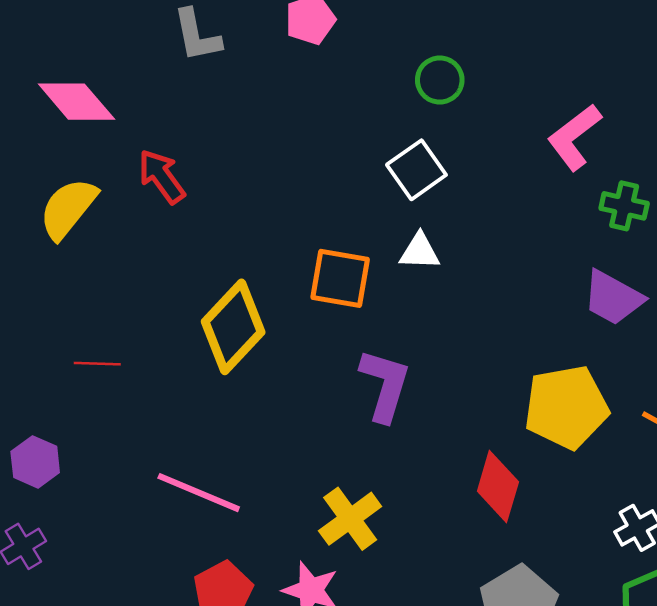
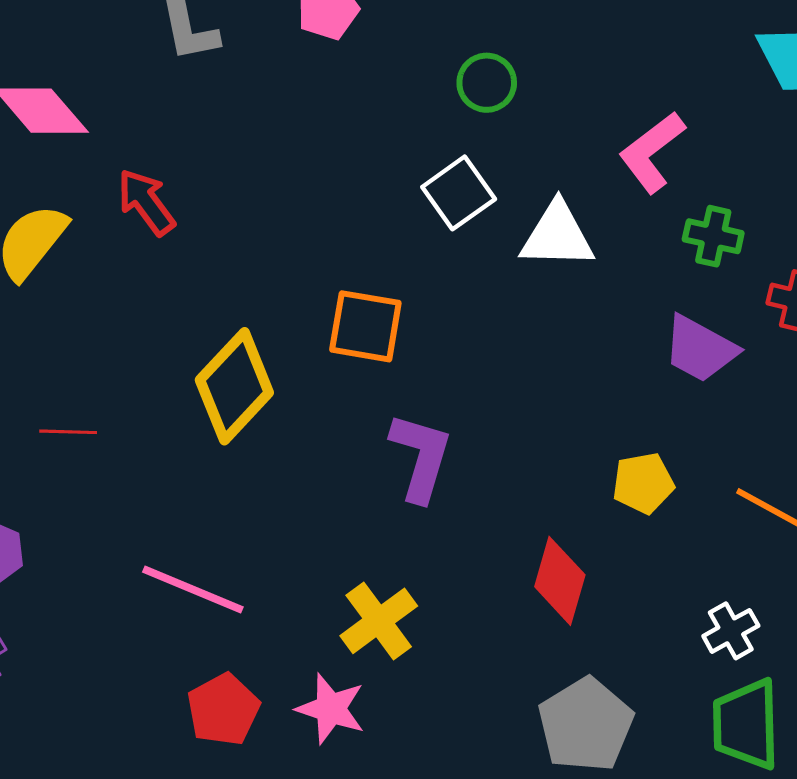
white triangle: (420, 252) -> (557, 235), moved, size x1.5
yellow pentagon: (566, 407) -> (643, 483), size x0.6

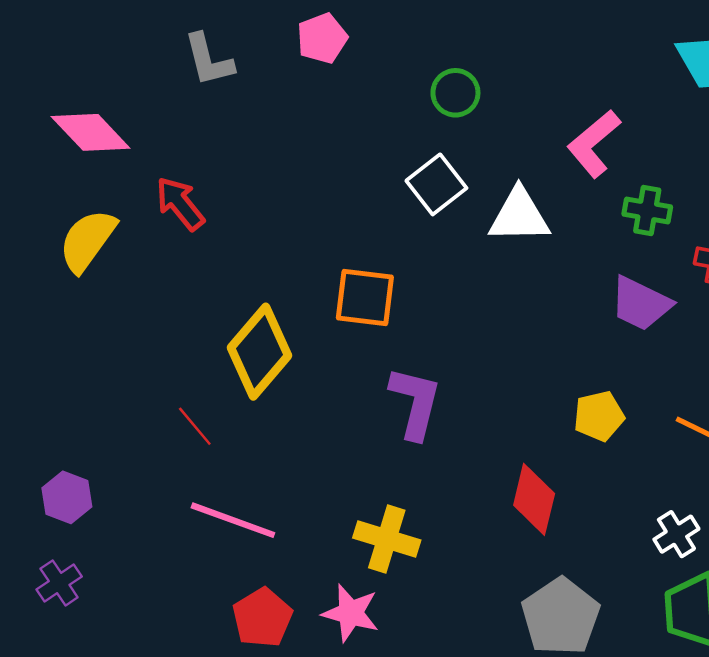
red line: (68, 432) -> (195, 426), moved, turned 51
yellow cross: (379, 621) -> (387, 539), turned -34

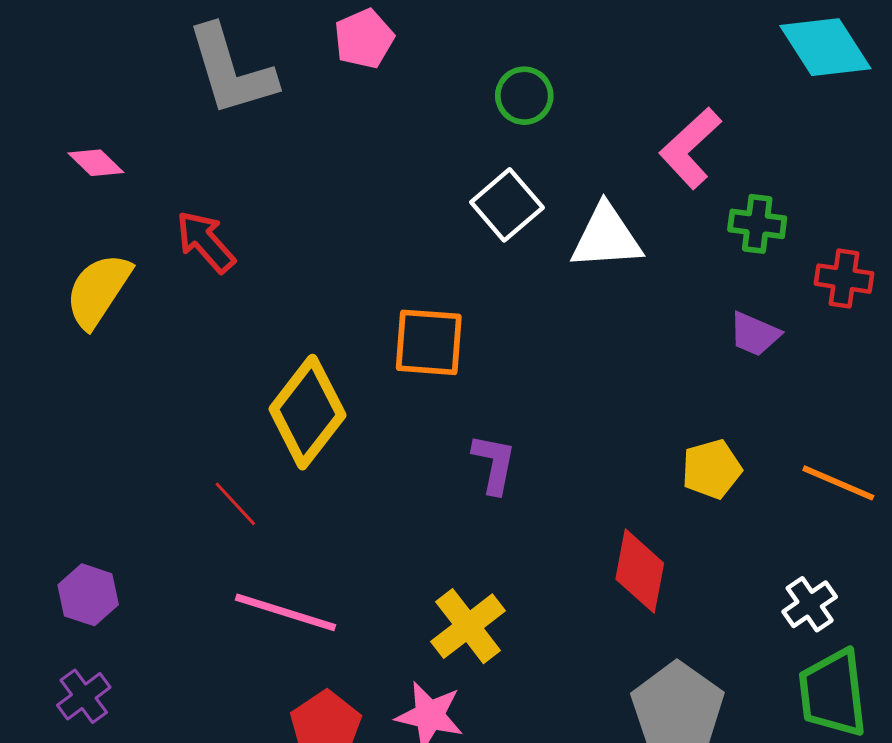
gray L-shape: (209, 60) -> (231, 71), size x1.5
pink diamond: (91, 132) -> (96, 163), size x0.6
purple trapezoid: (641, 304) -> (755, 334), size x0.7
purple L-shape: (415, 403) -> (494, 464), size x0.7
yellow cross: (387, 539) -> (468, 626), turned 38

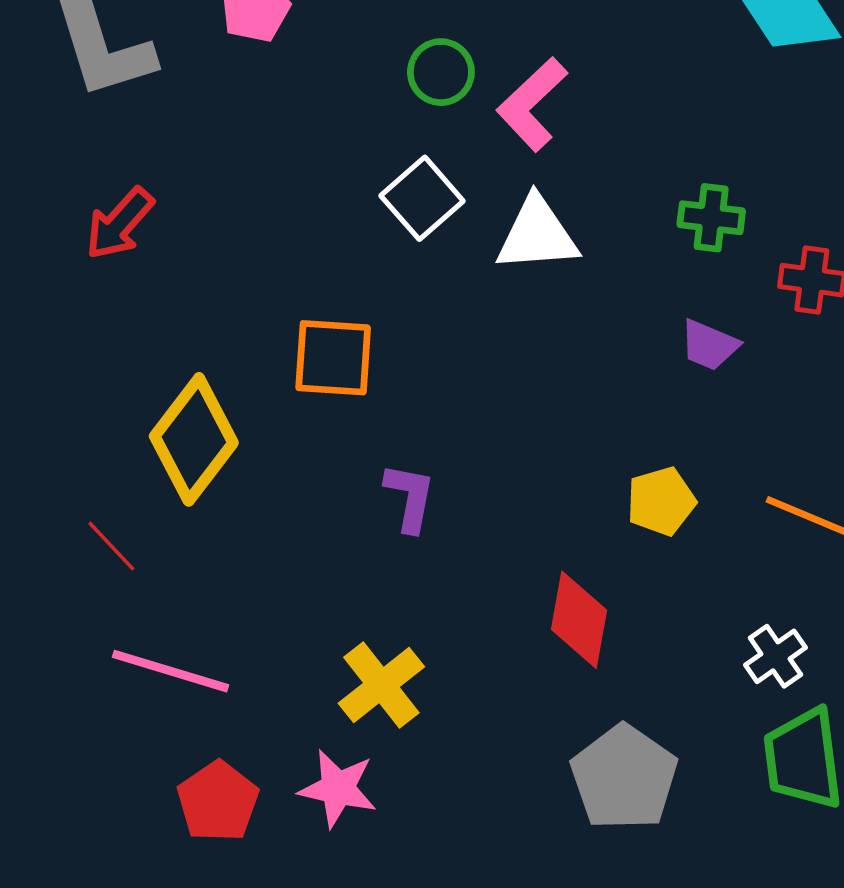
pink L-shape: (690, 148) -> (532, 104), moved
red arrow: (205, 242) -> (119, 224), moved, turned -96

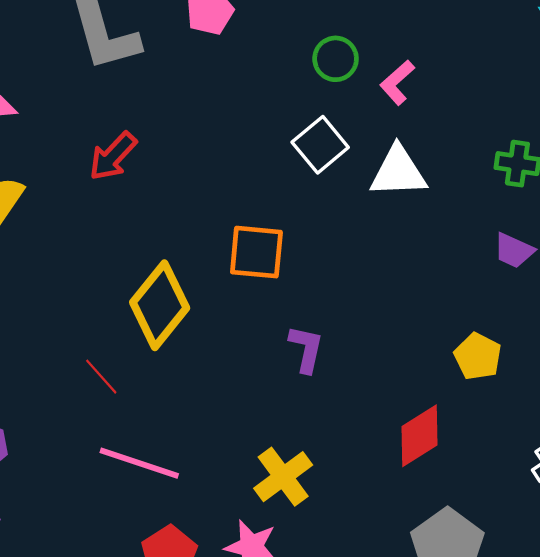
pink L-shape: (532, 104) -> (397, 83), size x0.7
yellow pentagon: (661, 501) -> (478, 356), turned -30
red diamond: (579, 620) -> (419, 436), turned 46

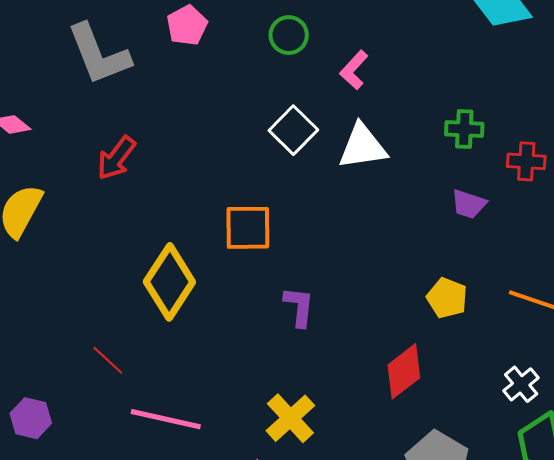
green circle: (336, 59) -> (289, 35), moved
red line: (101, 377) -> (108, 360), moved

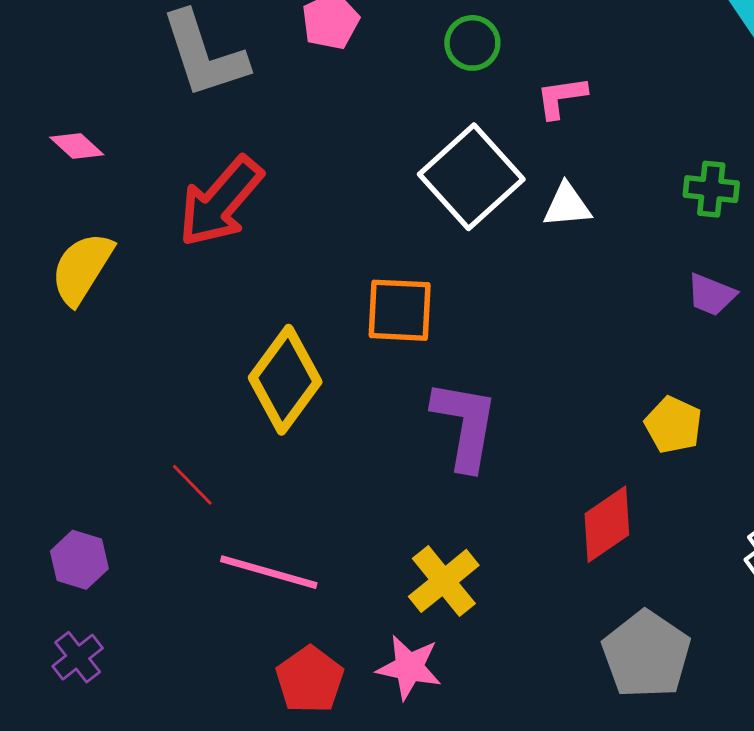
pink L-shape: (354, 70) -> (561, 97), turned 36
white square: (293, 130) -> (471, 177), size x1.5
white triangle: (363, 147) -> (567, 205), size x0.7
red arrow: (116, 158) -> (221, 202), size x1.5
purple L-shape: (299, 307) -> (465, 425), size x1.6

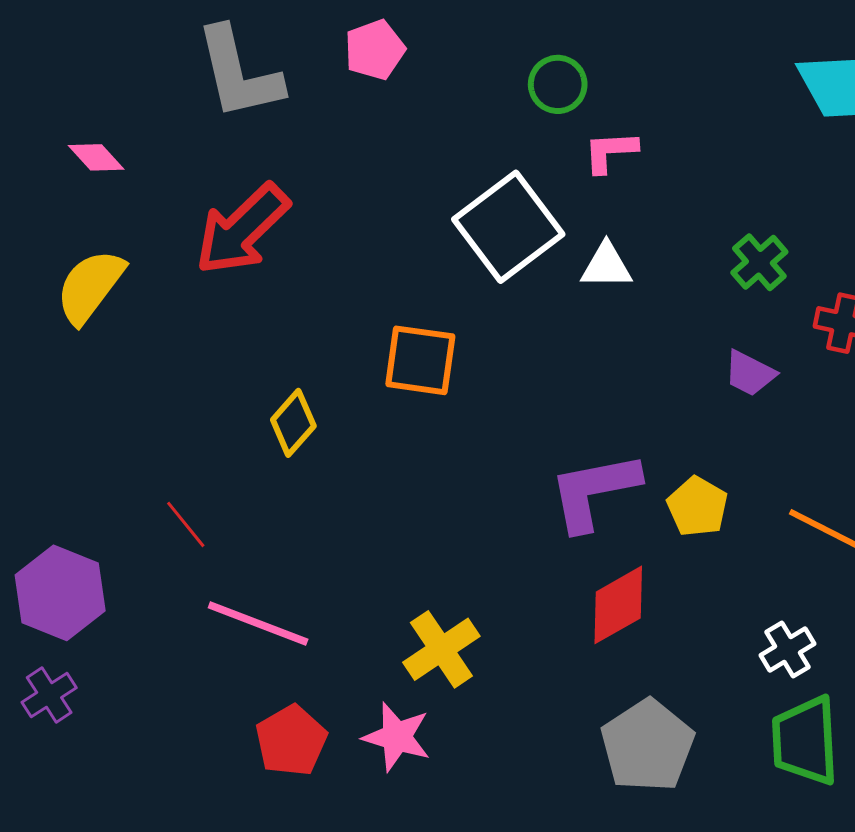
green circle: (472, 43) -> (558, 84), moved
green cross: (711, 189) -> (759, 262), turned 38
yellow diamond: (285, 380) -> (293, 423), size x0.6
purple L-shape: (465, 425) -> (594, 491), moved, turned -116
purple hexagon: (79, 560) -> (60, 593), size x1.5

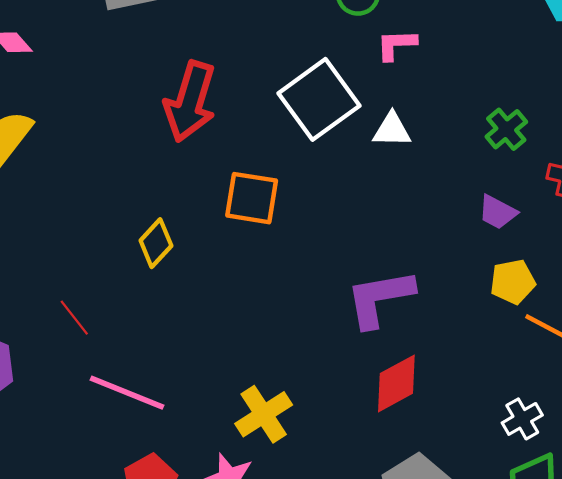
red arrow: (242, 229) -> (190, 102), moved, turned -30
yellow pentagon: (697, 507) -> (513, 282), moved, turned 30

